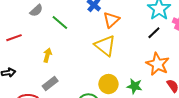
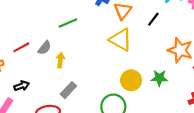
gray semicircle: (36, 10) -> (45, 48), moved
green line: (60, 23) -> (68, 23), turned -54
black line: (154, 33) -> (153, 19), moved

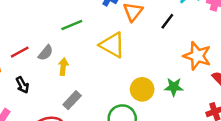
yellow triangle: (121, 40) -> (112, 45), moved
black arrow: (22, 86) -> (22, 85), moved, turned 80

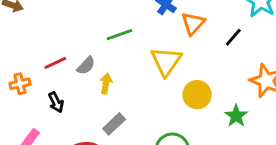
yellow triangle: (112, 45) -> (166, 61), turned 32
green star: (174, 87) -> (236, 116), turned 30
yellow circle: (142, 89) -> (197, 95), moved

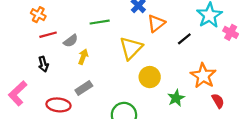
orange cross: (20, 84) -> (38, 15), moved, turned 32

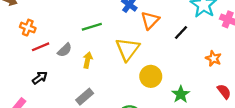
yellow arrow: (83, 57) -> (88, 60), moved
black arrow: (43, 64) -> (40, 78), turned -104
orange star: (203, 76) -> (213, 58), moved, size x0.6

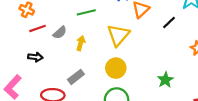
yellow circle: (151, 76) -> (116, 68), moved
black arrow: (40, 78) -> (35, 57), turned 40

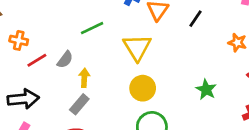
yellow arrow: (81, 43) -> (84, 78), moved
black arrow: (35, 57) -> (23, 99), moved, size x1.6
gray rectangle: (76, 77) -> (79, 104), moved

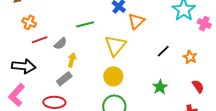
black line: (196, 19) -> (163, 51), moved

